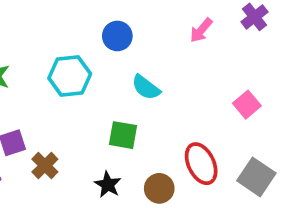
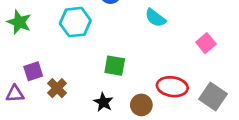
cyan semicircle: (146, 87) -> (155, 18), moved
red ellipse: (201, 164) -> (172, 87), turned -56

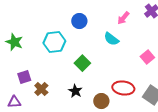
green square: (115, 66) -> (82, 63), moved, turned 35
purple triangle: (15, 94) -> (14, 102), moved
black star: (103, 102) -> (75, 91), moved

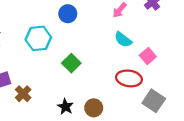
cyan semicircle: (111, 39) -> (123, 40), moved
red ellipse: (123, 88) -> (129, 78), moved
black star: (75, 91) -> (65, 107), moved

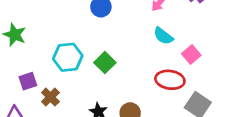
cyan hexagon: (38, 38) -> (68, 57), moved

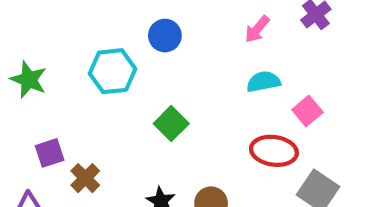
cyan semicircle: (163, 36) -> (263, 82), turned 132
cyan hexagon: (68, 57) -> (113, 71), moved

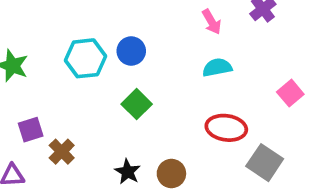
pink arrow: (257, 29) -> (212, 22), turned -70
blue circle: (165, 36) -> (131, 51), moved
pink square: (307, 111) -> (290, 93), moved

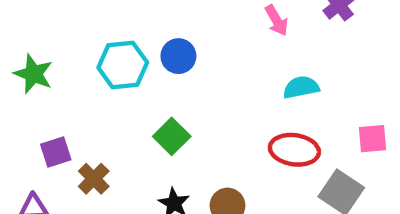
cyan semicircle: (217, 67) -> (301, 87), moved
pink square: (290, 93) -> (372, 139), moved, turned 35
green square: (137, 104) -> (172, 136), moved

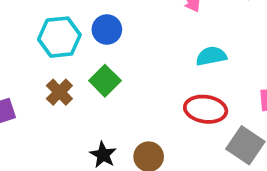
green square: (172, 136) -> (105, 81), moved
brown cross: (94, 179) -> (59, 92), moved

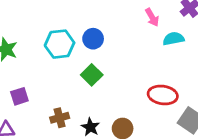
cyan semicircle: (211, 56) -> (173, 39), moved
brown cross: (59, 92) -> (60, 118), moved, turned 30

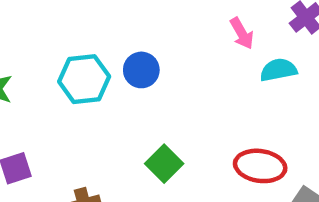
green square: (92, 75) -> (164, 164), moved

